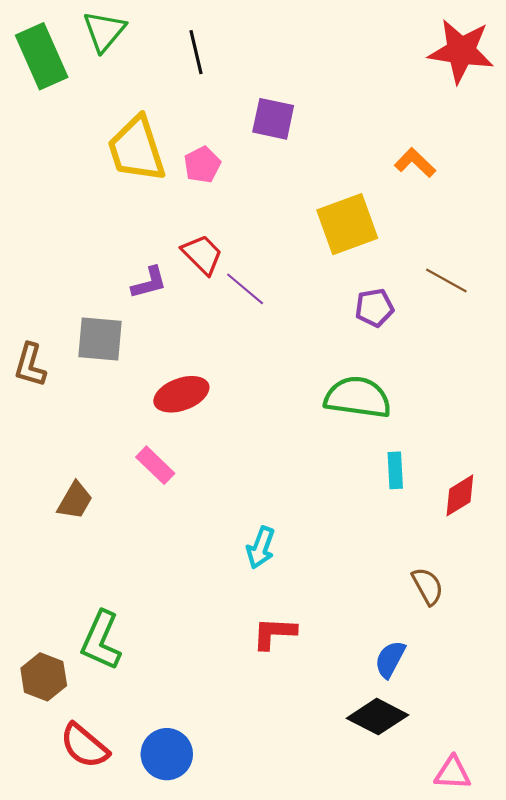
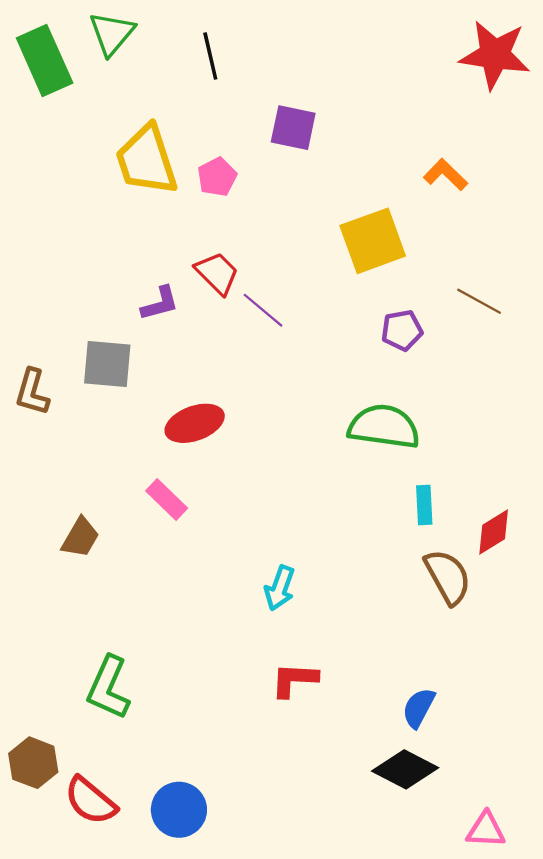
brown semicircle: (428, 586) -> (448, 577), moved, size x1.4
brown hexagon: (44, 677) -> (33, 763), moved

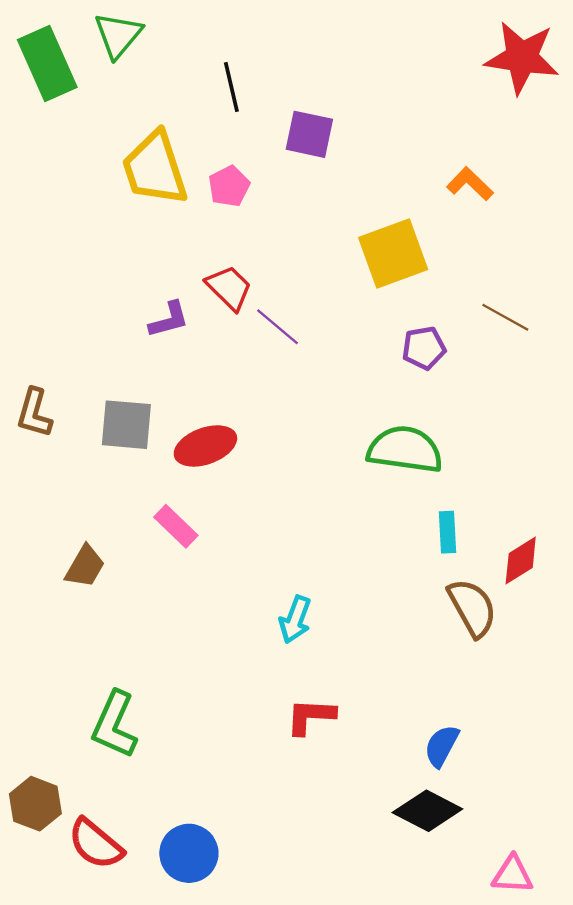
black line: (210, 56) -> (231, 87), moved
gray square: (107, 364) -> (126, 425), moved

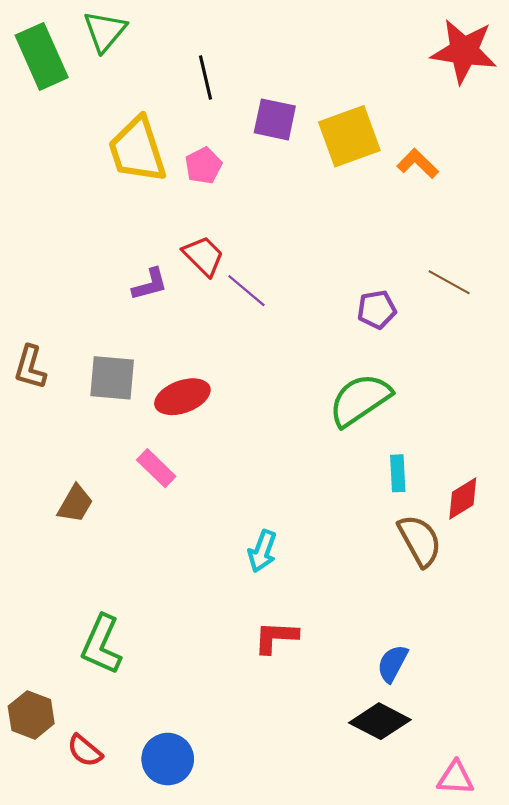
yellow square: (393, 254) -> (349, 136), moved
green semicircle: (405, 450) -> (360, 400), turned -42
red semicircle: (96, 844) -> (85, 751), size x0.7

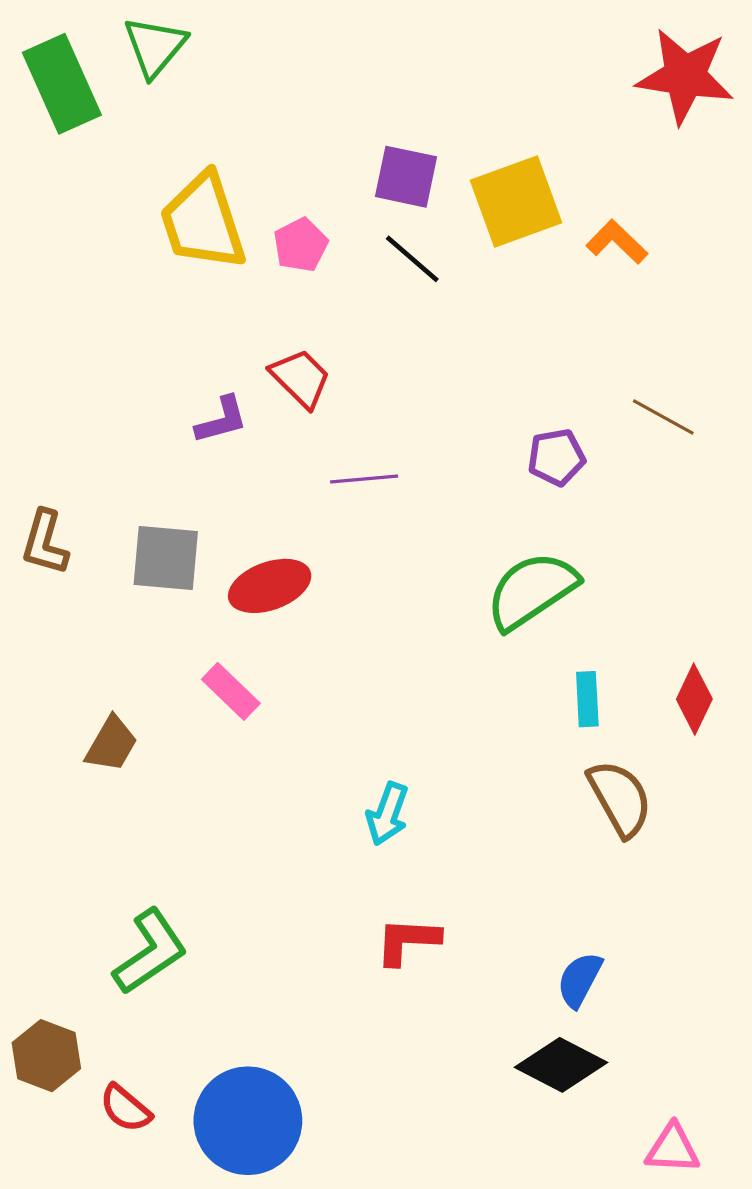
black line: (206, 77) -> (412, 259), moved, turned -36
purple line: (246, 291) -> (364, 479), moved, turned -45
red diamond: (463, 499) -> (694, 699), moved, turned -33
green L-shape: (102, 645) -> (150, 952), turned -148
blue circle: (168, 759) -> (248, 1121), size x1.4

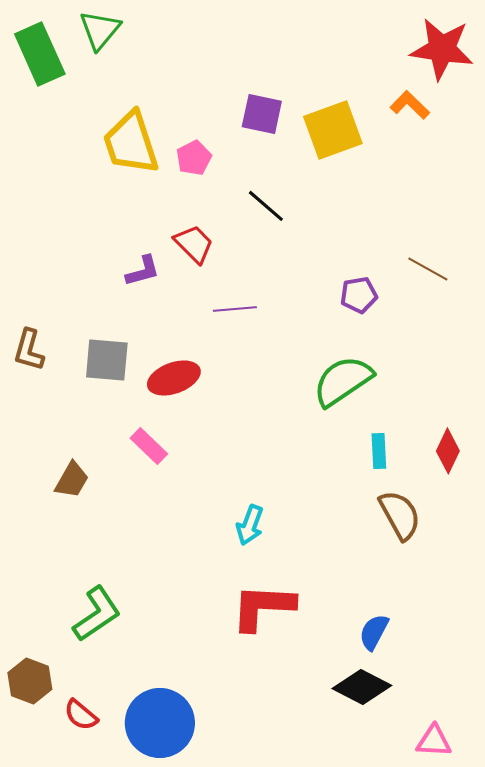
orange L-shape: (617, 242) -> (410, 105), moved
black line: (412, 259) -> (266, 206), moved
red L-shape: (408, 941) -> (263, 607), size x1.5

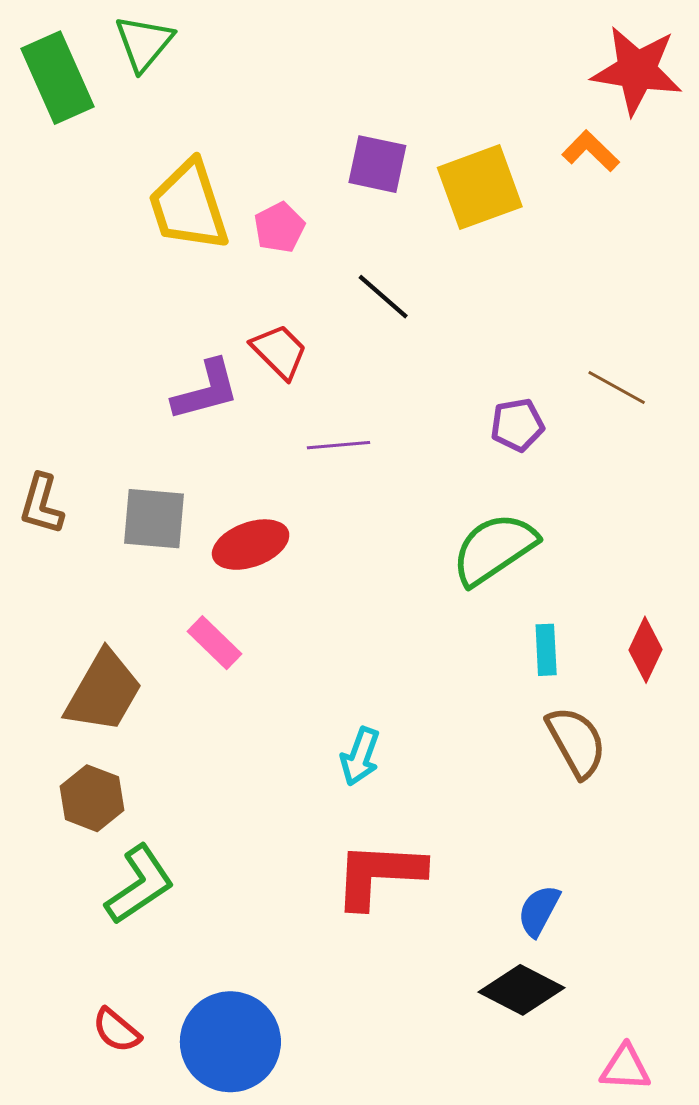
purple L-shape: (143, 271) -> (206, 390), size x1.4
brown trapezoid: (72, 480) -> (104, 692), size x1.6
brown hexagon: (30, 681) -> (92, 798), moved

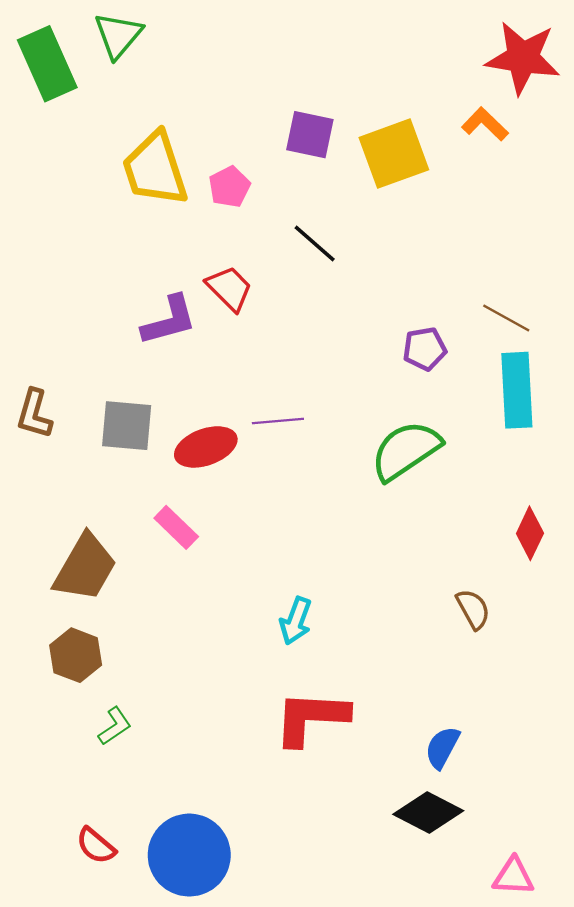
purple line: (338, 445) -> (278, 421), moved
cyan rectangle: (546, 650) -> (517, 390), moved, size x1.8
brown semicircle: (576, 742) -> (473, 609), size x0.7
green L-shape: (140, 885) -> (115, 726), size x0.6

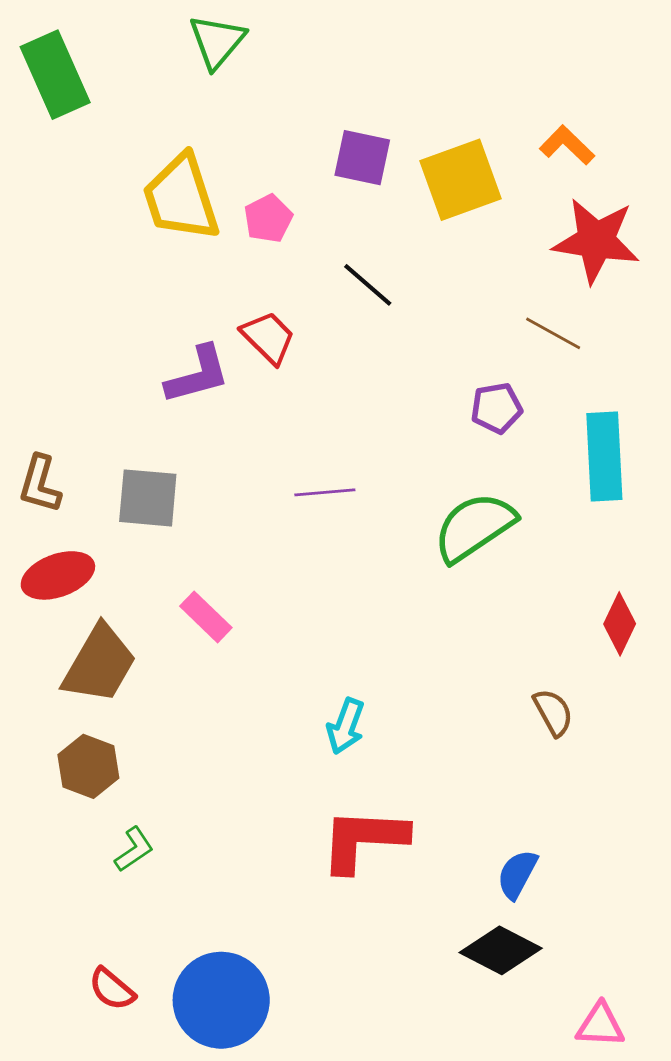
green triangle: (118, 35) -> (217, 41), moved
red star: (523, 58) -> (596, 241), moved
brown line: (506, 318) -> (553, 333), moved
red ellipse: (206, 447) -> (58, 575), moved

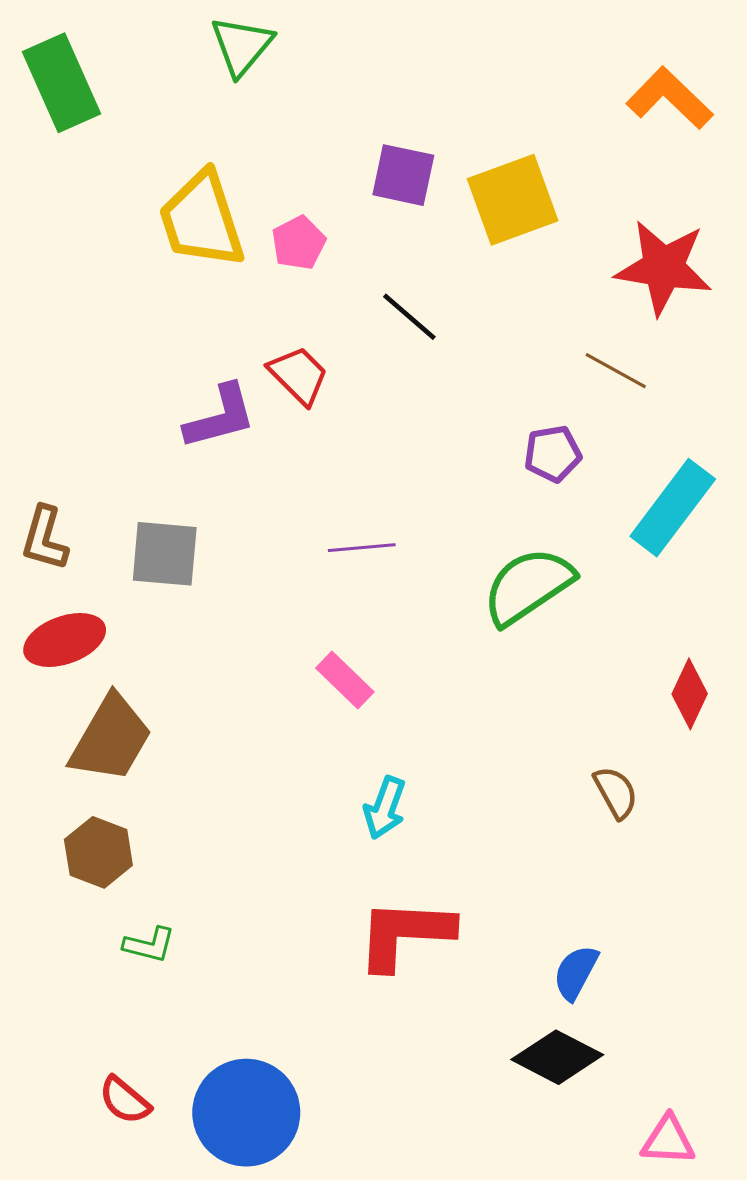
orange L-shape: (567, 145) -> (670, 98), moved, size x1.4
cyan rectangle: (604, 456) -> (673, 508), turned 40
pink rectangle: (206, 617) -> (345, 680), moved
green L-shape: (134, 849) -> (149, 945), turned 48

